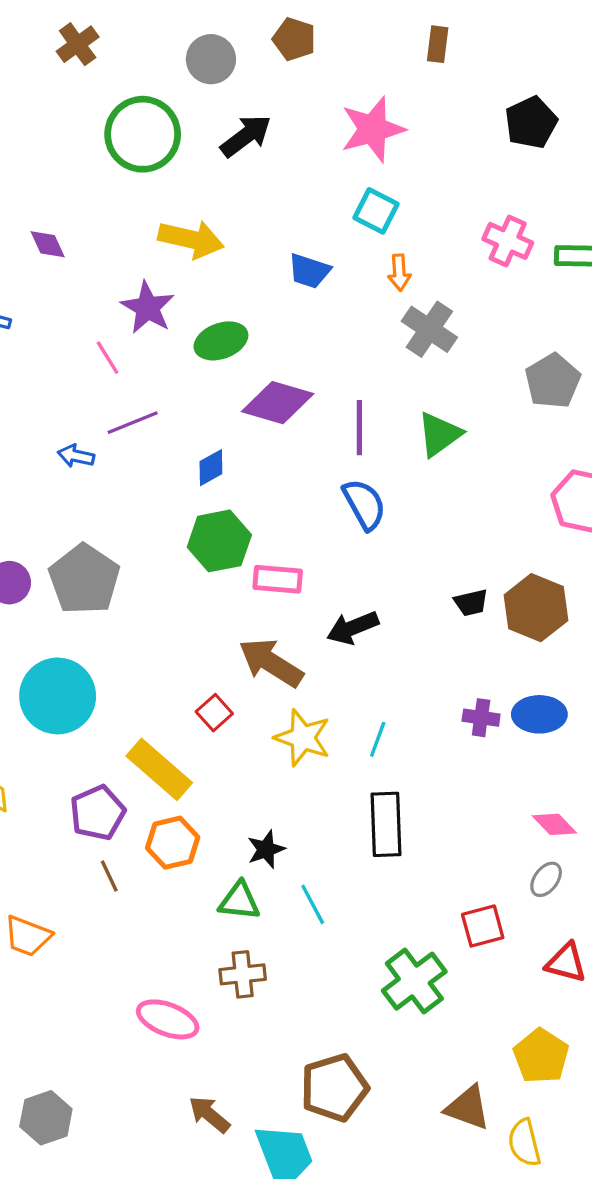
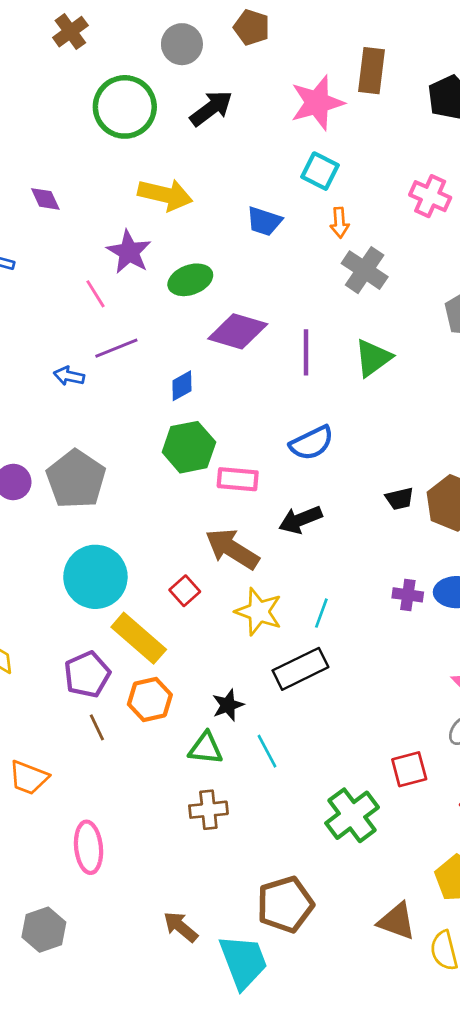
brown rectangle: (438, 44) -> (372, 71), moved, size x1.5
blue semicircle: (364, 504) -> (312, 443), moved, turned 93
cyan circle: (58, 696) -> (95, 577), moved
black rectangle: (386, 824) -> (300, 669), moved, turned 66
pink ellipse: (168, 1019) -> (89, 847), moved, turned 63

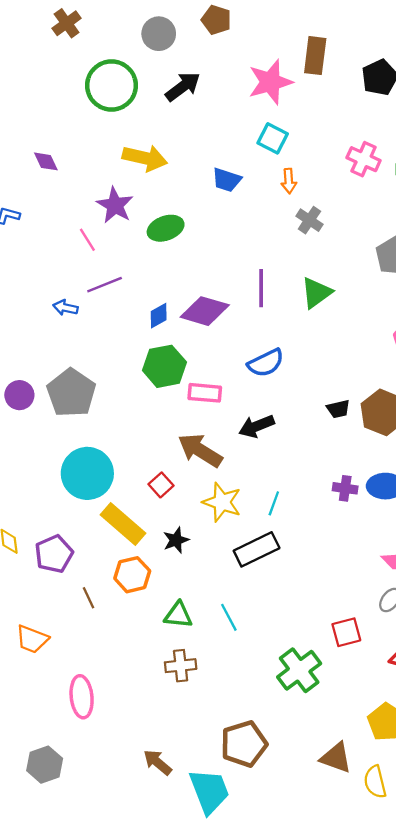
gray cross: (365, 270) -> (309, 220), size x0.7
purple diamond: (238, 331) -> (205, 311), moved
purple pentagon: (87, 674) -> (54, 554), moved
black star: (228, 705) -> (176, 540), moved

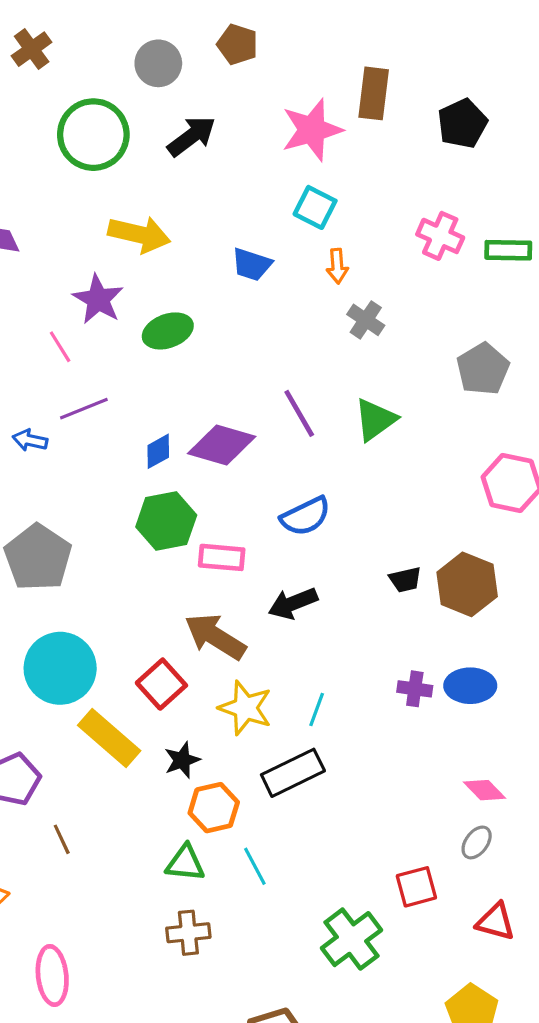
purple line: (261, 288) -> (299, 413), turned -30
red square: (161, 485) -> (161, 684), size x1.4
orange hexagon: (132, 575) -> (214, 808), moved

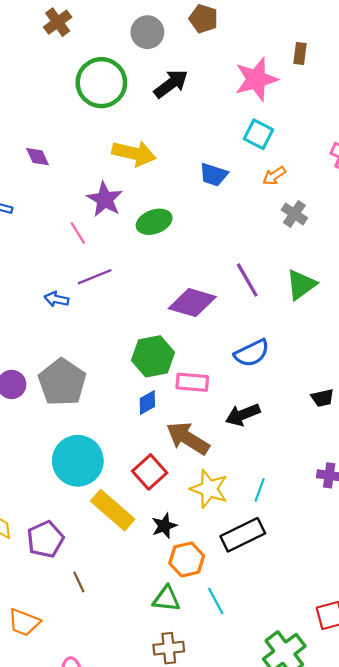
brown rectangle: (374, 93) -> (300, 53), size x0.6
orange arrow: (337, 266) -> (274, 176), turned 60
blue diamond: (158, 451) -> (147, 402), moved

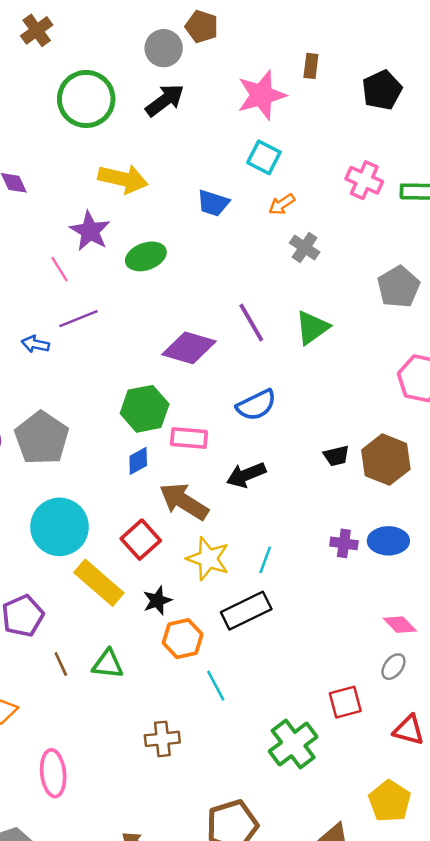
gray circle: (147, 32) -> (164, 48), moved
green triangle: (166, 599) -> (108, 664), moved

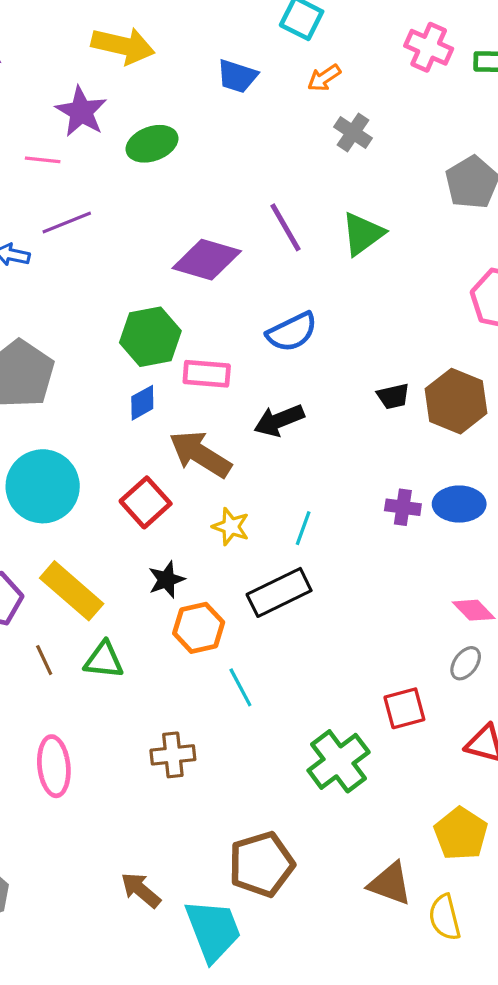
pink line: (60, 269) -> (43, 160), turned -52
yellow star: (208, 559) -> (231, 527), size x0.7
yellow rectangle: (99, 583) -> (72, 591), moved
pink ellipse: (53, 773) -> (54, 766), moved

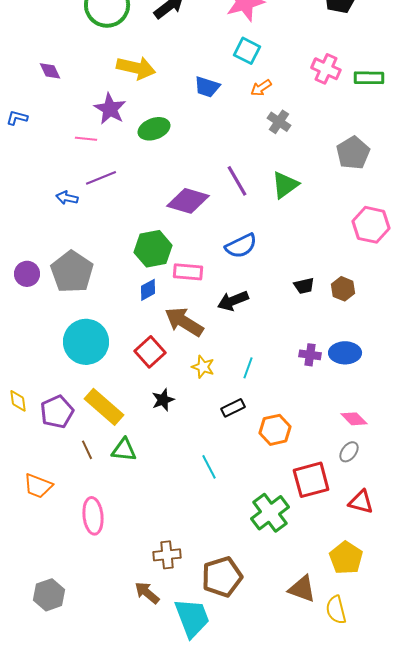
brown hexagon: (456, 401) -> (343, 289), size x0.6
black rectangle: (279, 592) -> (233, 408), size x0.6
orange hexagon: (199, 628) -> (275, 430), moved
red square: (404, 708) -> (311, 480), size x1.4
brown cross: (173, 755) -> (167, 555), moved

